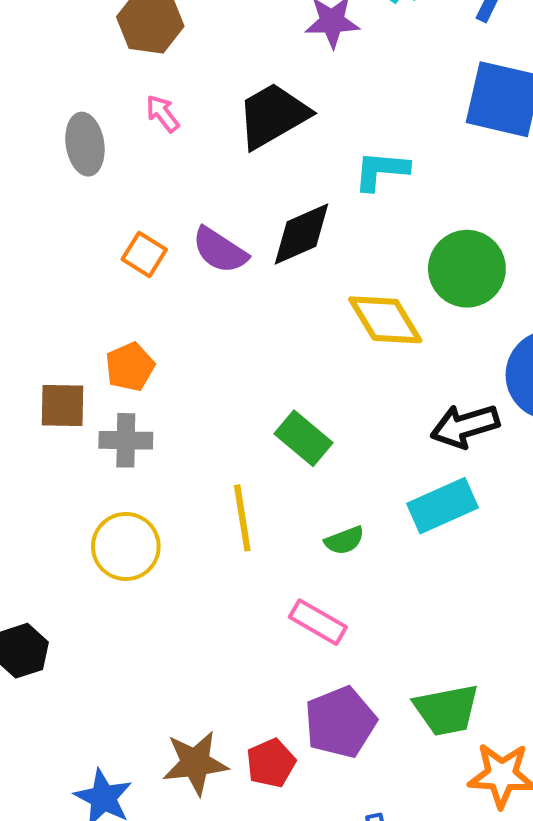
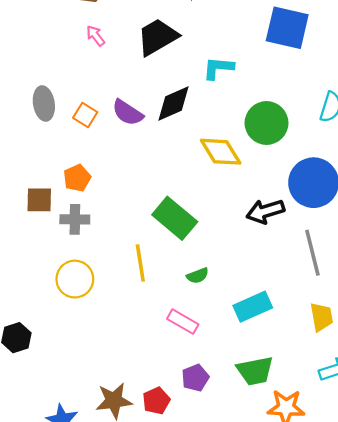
gray ellipse: (85, 144) -> (44, 103), moved
green rectangle: (304, 438) -> (175, 218), size x1.4
cyan rectangle: (442, 506) -> (253, 307), moved
purple pentagon: (340, 722) -> (195, 378), size x0.7

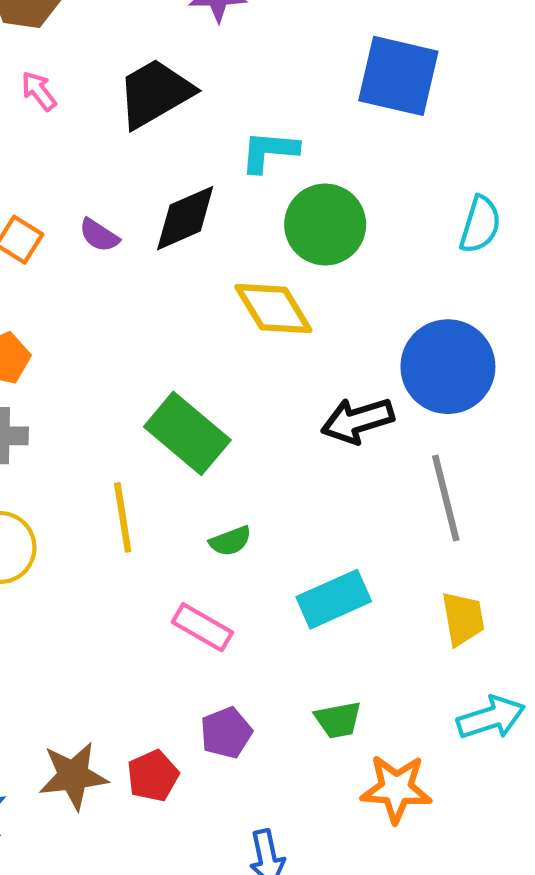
purple semicircle: (128, 113) -> (99, 235), size x0.7
green circle: (267, 123) -> (325, 225), moved
green trapezoid: (255, 371) -> (338, 720), size x0.7

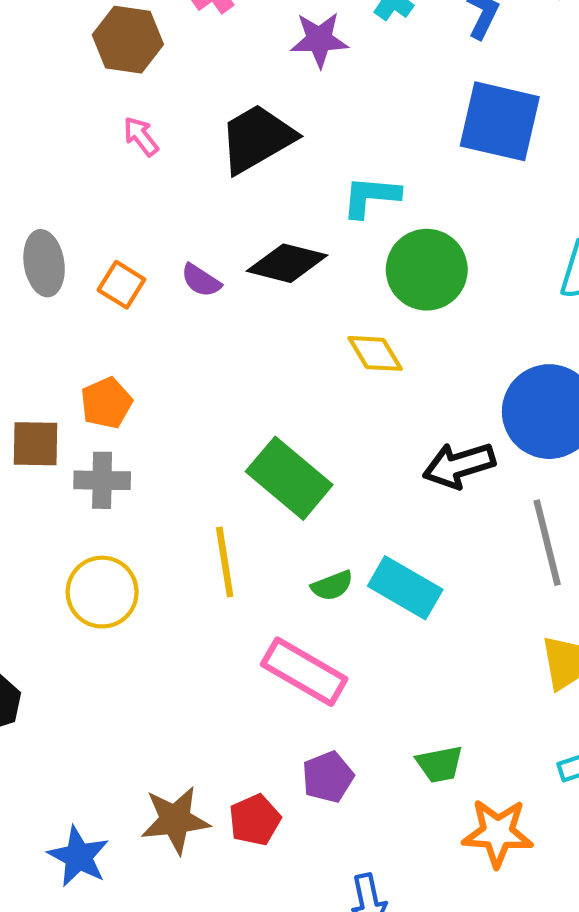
black diamond: (185, 218) -> (287, 263), turned 38
yellow diamond: (273, 308) -> (375, 353), size x0.7
cyan rectangle: (334, 599) -> (405, 588), moved, turned 54
pink rectangle: (202, 627) -> (304, 672), size x1.4

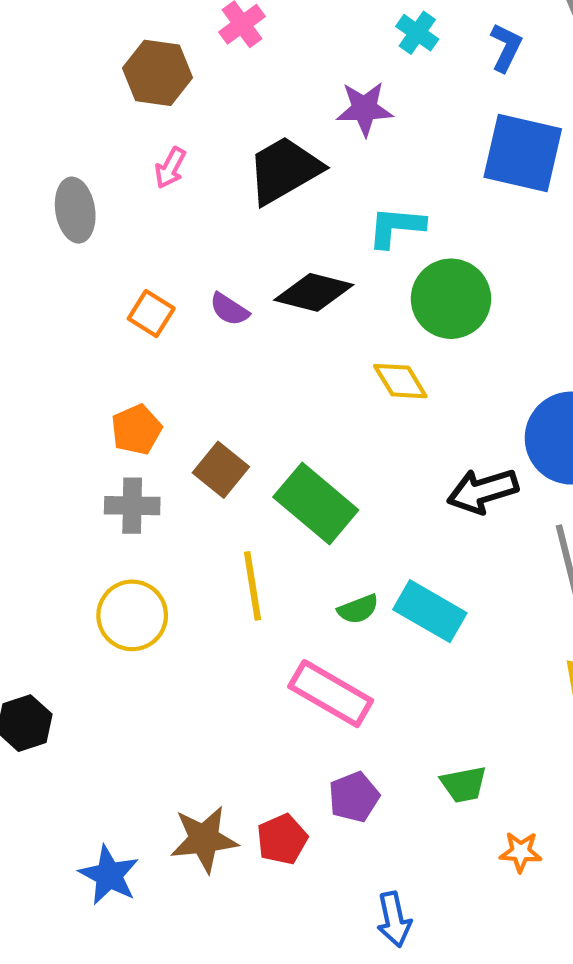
purple star: (319, 40) -> (364, 109), moved
pink arrow: (141, 136) -> (170, 168), turned -114
gray ellipse: (44, 263) -> (75, 210), moved
brown square: (35, 444) -> (221, 470), moved, turned 38
orange star: (498, 833) -> (521, 852), size x0.6

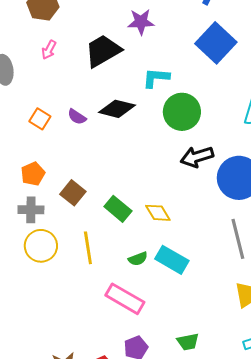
blue square: (523, 153) -> (216, 43), turned 30
yellow diamond: (400, 381) -> (158, 213), moved
black arrow: (483, 491) -> (197, 157), moved
green rectangle: (316, 504) -> (118, 209), size x0.7
yellow circle: (132, 615) -> (41, 246), moved

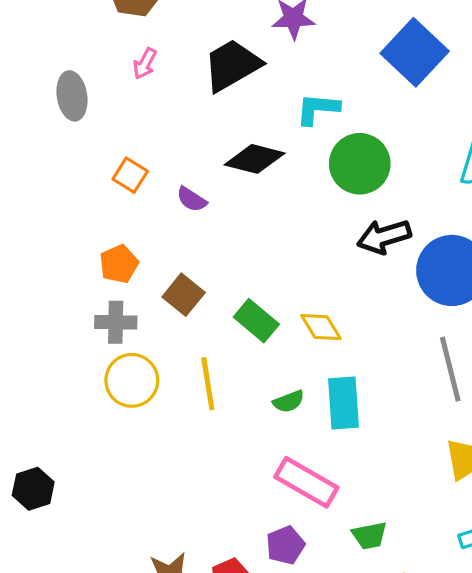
purple semicircle: (77, 117) -> (192, 199), moved
cyan rectangle: (172, 260) -> (344, 403), turned 56
pink rectangle: (125, 299) -> (306, 482), moved

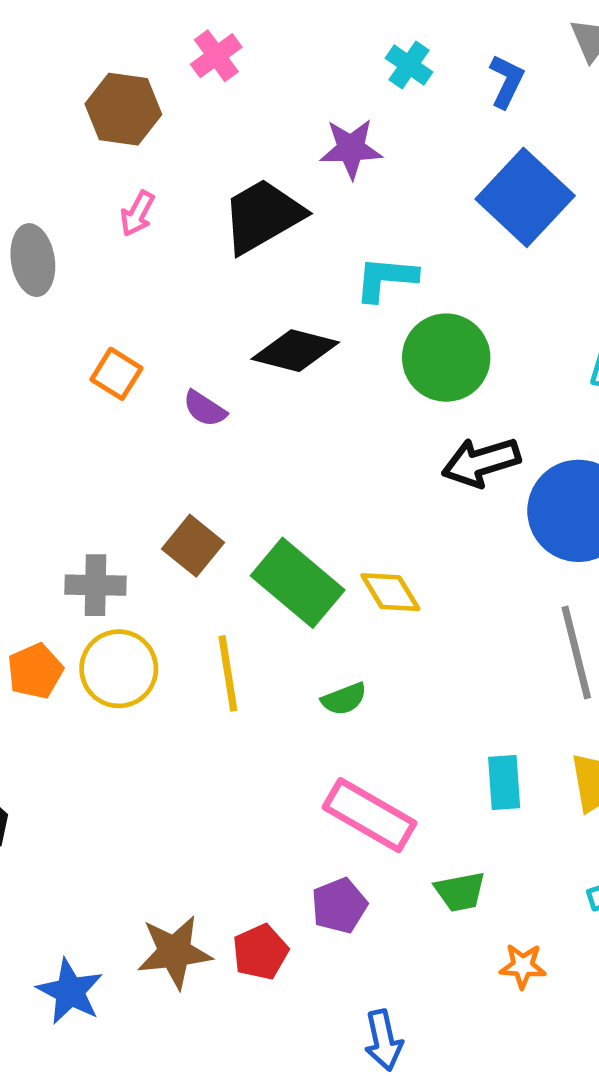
orange pentagon: (119, 264) -> (35, 671), moved
green rectangle: (256, 321) -> (298, 583), size x1.4
cyan rectangle: (344, 403) -> (504, 783), moved, size x0.7

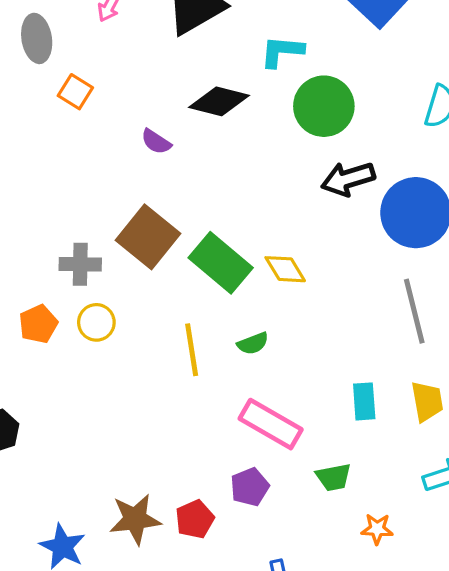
orange square: (116, 374) -> (75, 92), moved
brown square: (193, 546) -> (148, 237), size x1.5
yellow circle: (119, 669) -> (96, 322), size x0.7
yellow line: (228, 673) -> (192, 350), moved

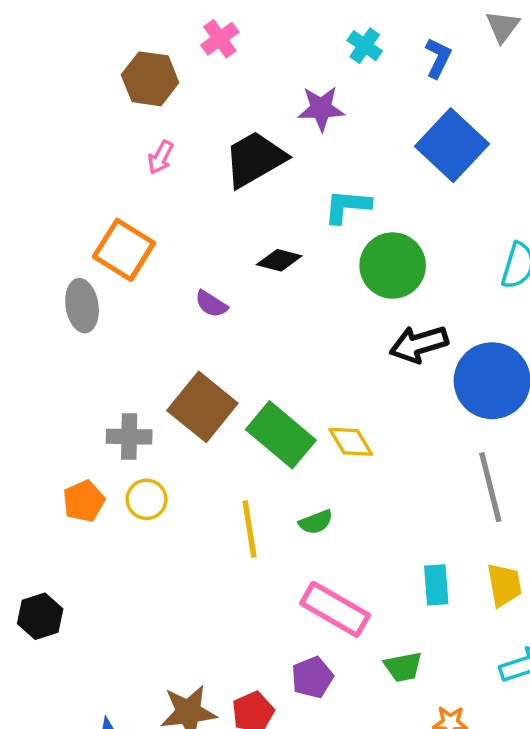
gray ellipse: (37, 38) -> (82, 306), moved
orange square: (75, 92) -> (124, 250), size x1.6
black diamond: (219, 101) -> (279, 260), size x0.7

